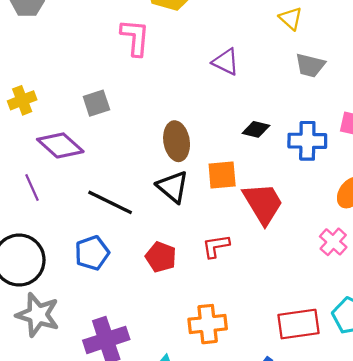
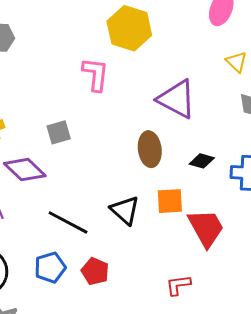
purple triangle: (226, 62) -> (177, 99), size x1.6
brown ellipse: (177, 141) -> (150, 149), moved
red L-shape: (216, 246) -> (178, 285), moved
red pentagon: (161, 257) -> (95, 271), moved

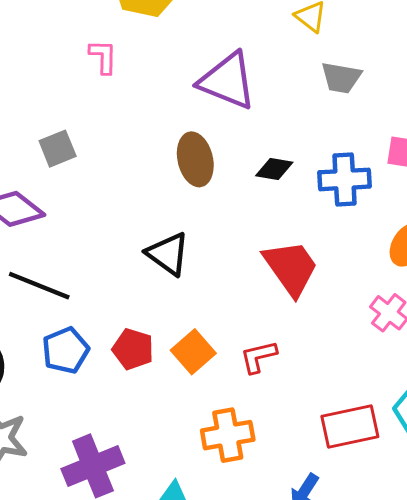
pink L-shape: (95, 74) -> (103, 57), size x0.7
orange square: (170, 201) -> (193, 352), moved, turned -32
black line: (68, 222) -> (39, 286), moved

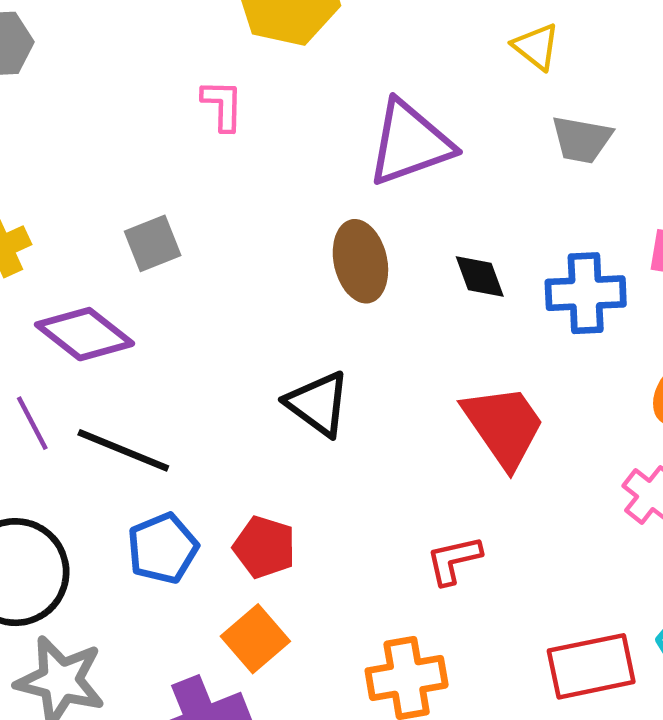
purple triangle: (227, 81) -> (410, 143), turned -42
black diamond: (274, 169) -> (480, 277), turned 60
orange square: (193, 352) -> (255, 639), moved

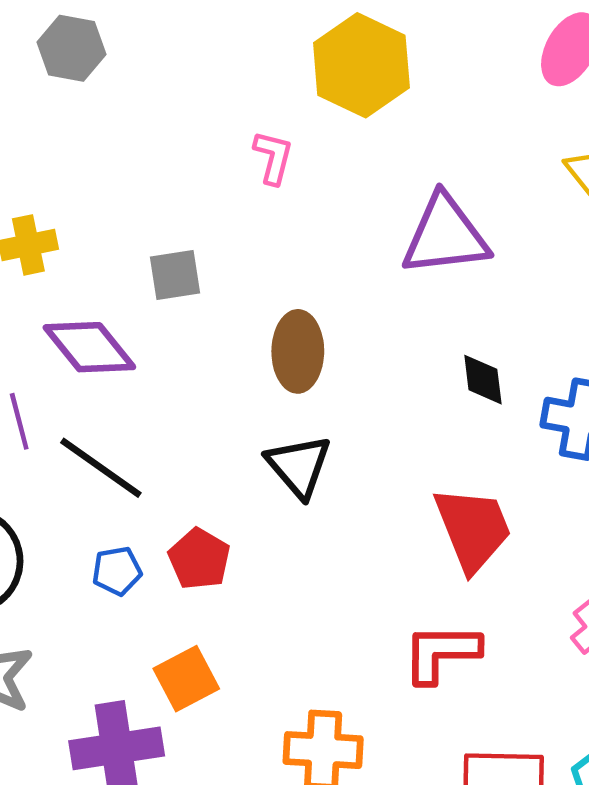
brown ellipse: (360, 261) -> (298, 351), moved
red pentagon: (264, 547) -> (199, 559), moved
blue pentagon: (163, 548) -> (117, 571), size x0.7
red L-shape: (454, 560) -> (441, 653), moved, size x1.4

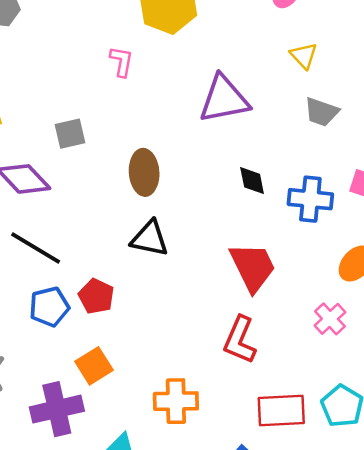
black triangle: (299, 466) -> (150, 238), turned -33
blue pentagon: (117, 571) -> (49, 307), size x1.4
red L-shape: (441, 653) -> (240, 340), turned -63

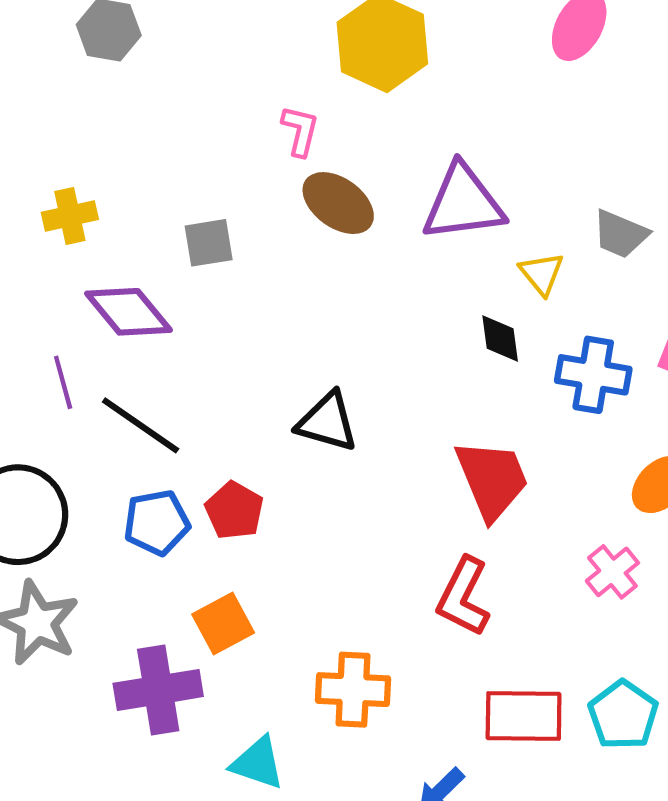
yellow triangle: (304, 56) -> (542, 273), moved
brown ellipse: (144, 172) -> (338, 203), moved, turned -54

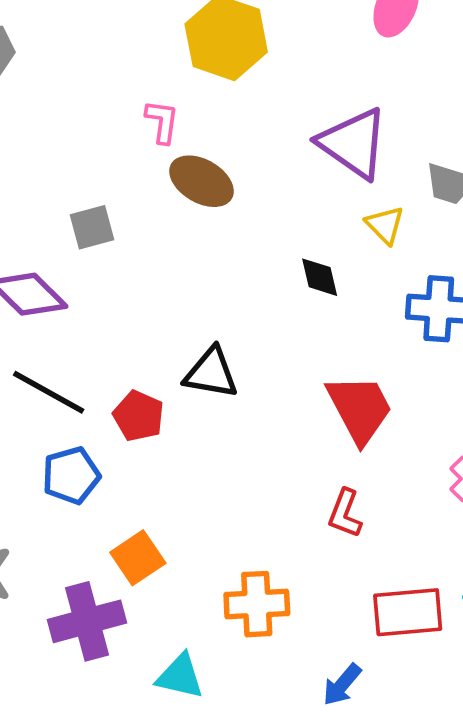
purple triangle: (463, 203) -> (353, 143), moved, turned 48
black diamond: (500, 338) -> (320, 277), moved
red pentagon: (234, 511) -> (138, 416), moved
red L-shape: (463, 597) -> (345, 513), size x0.7

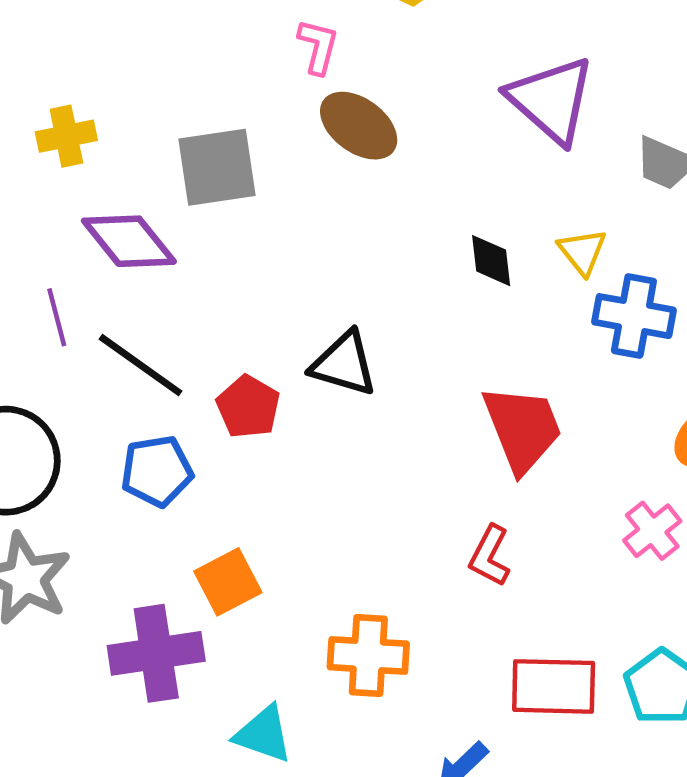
yellow triangle: (385, 225) -> (582, 252), moved
gray square: (92, 227) -> (217, 167), size x1.5

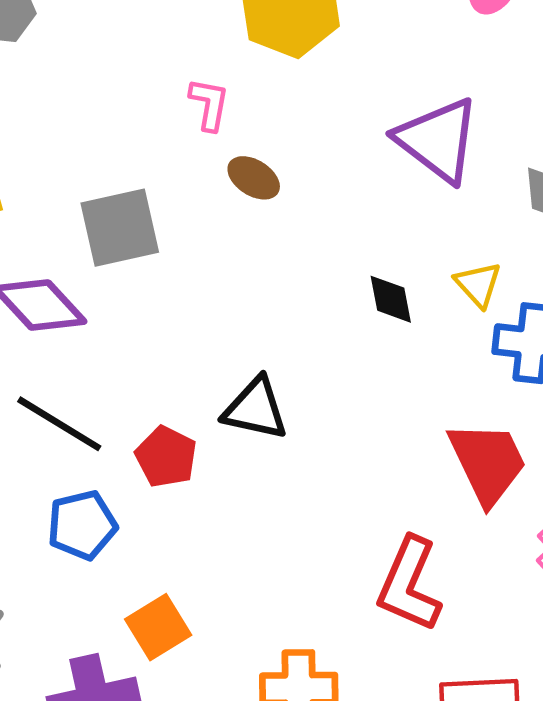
brown ellipse: (359, 126) -> (254, 178), size x0.7
red trapezoid: (522, 428) -> (488, 463), moved
red L-shape: (490, 556) -> (409, 584), size x1.6

